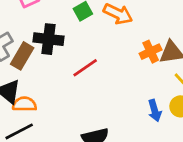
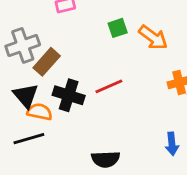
black cross: (48, 39) -> (69, 95), moved

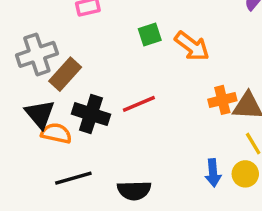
black line: (29, 139) -> (73, 178), moved

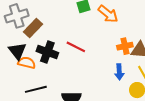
red line: (139, 104) -> (76, 47), turned 48
blue arrow: (213, 173) -> (119, 72), moved

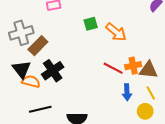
red line: (76, 47) -> (113, 68), moved
black cross: (47, 52) -> (53, 71), turned 35

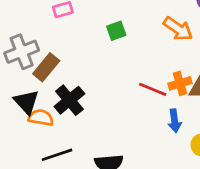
orange arrow: (116, 32) -> (178, 29), moved

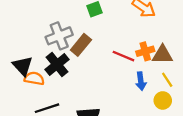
gray cross: (22, 52) -> (59, 36), moved
brown rectangle: (46, 67) -> (81, 45), moved

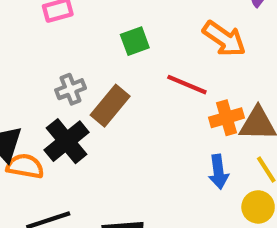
gray cross: (59, 36) -> (71, 89), size x0.6
red line: (123, 56) -> (187, 85), moved

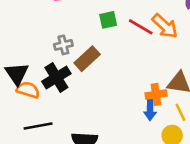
red line: (187, 85) -> (141, 27), moved
orange cross: (227, 118) -> (156, 94), moved

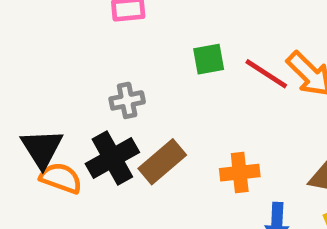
brown rectangle: (87, 59) -> (162, 162), moved
orange cross: (156, 94) -> (240, 173), moved

